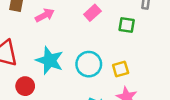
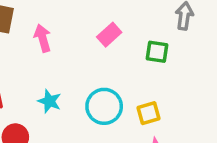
pink arrow: (45, 15) -> (43, 38), turned -78
cyan star: (50, 60) -> (49, 101), size x0.6

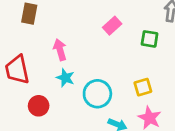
pink arrow: (43, 38) -> (60, 50), moved
cyan circle: (104, 106) -> (97, 94), moved

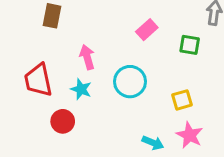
cyan star: (65, 78) -> (81, 89), moved
cyan circle: (97, 94) -> (130, 82), moved

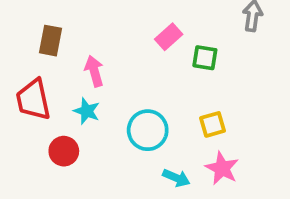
brown rectangle: (52, 16) -> (50, 41), moved
green square: (190, 45) -> (205, 58), moved
cyan circle: (130, 82) -> (148, 130), moved

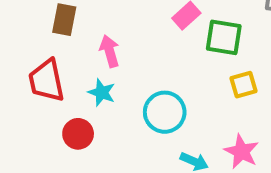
green square: (205, 58) -> (224, 37), size x1.4
yellow square: (212, 124) -> (243, 85), moved

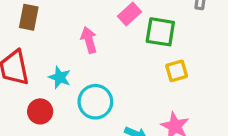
pink arrow: (110, 51) -> (89, 40), moved
cyan circle: (165, 112) -> (95, 102), moved

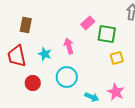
pink arrow: (89, 40) -> (69, 46), moved
cyan star: (60, 77) -> (45, 54), moved

